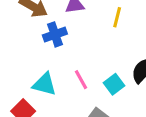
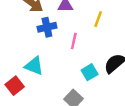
pink line: (81, 80) -> (74, 41), moved, turned 35

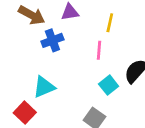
pink line: (74, 41) -> (99, 50), moved
cyan triangle: (34, 66) -> (44, 87), turned -36

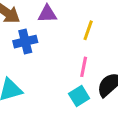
pink line: (99, 50) -> (84, 67), moved

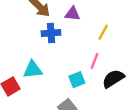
cyan square: (79, 96) -> (77, 80), moved

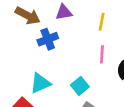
cyan square: (77, 80) -> (80, 86), moved

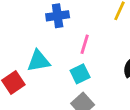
pink line: (102, 54) -> (85, 44), moved

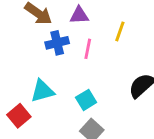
pink line: (85, 44) -> (88, 49), moved

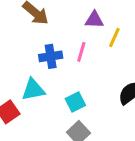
purple triangle: (79, 15) -> (94, 20), moved
blue cross: (57, 43) -> (51, 56), moved

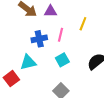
purple triangle: (94, 20) -> (50, 11), moved
cyan square: (75, 102) -> (62, 60), moved

